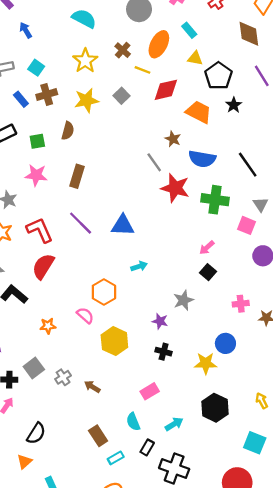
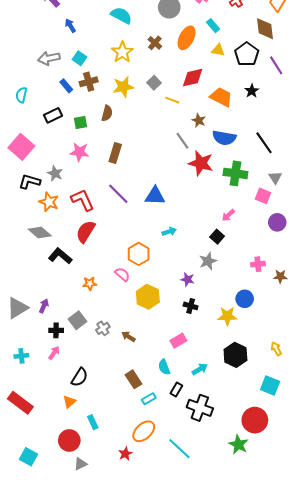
yellow line: (143, 70) -> (172, 100), moved
black pentagon: (218, 76) -> (247, 54), moved
black square: (208, 272) -> (217, 237), moved

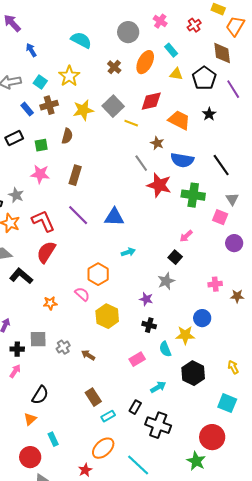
yellow star: (122, 52) -> (69, 76), moved
gray square: (154, 83) -> (113, 106), size x1.5
gray square: (77, 320) -> (38, 339), turned 36
cyan semicircle: (164, 367) -> (165, 349), moved

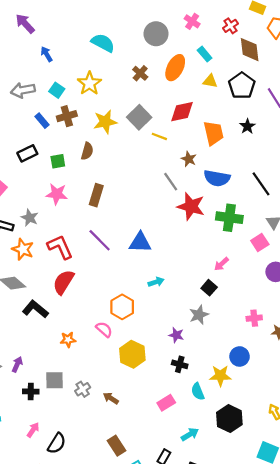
brown diamond: (222, 53) -> (250, 50), moved
orange trapezoid: (179, 120) -> (214, 133), turned 50
pink square: (220, 217) -> (260, 243), turned 35
pink arrow: (15, 371) -> (33, 430), moved

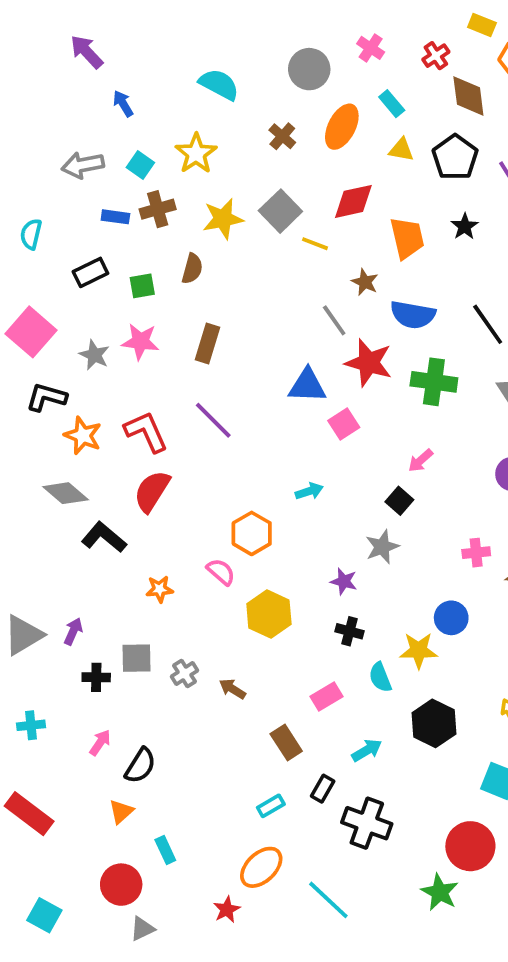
blue rectangle: (42, 121) -> (115, 217), turned -42
gray star: (30, 218) -> (94, 355), moved
blue triangle: (140, 243) -> (307, 386), moved
pink square: (260, 243) -> (344, 424), moved
brown rectangle: (117, 446) -> (286, 743), moved

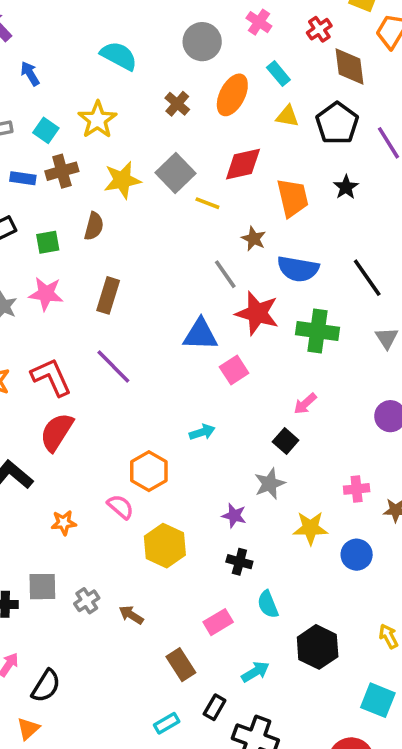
blue circle: (451, 618) -> (357, 555), moved
yellow star: (419, 650) -> (310, 528), moved

